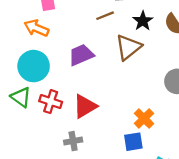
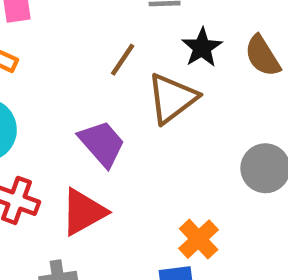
brown line: (105, 16) -> (123, 60), moved, turned -36
purple trapezoid: (81, 55) -> (102, 144), moved, turned 70

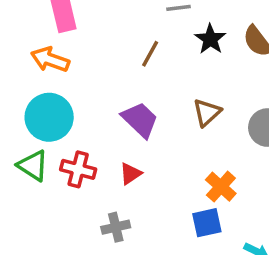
brown triangle: (172, 98) -> (207, 112), moved, size x0.7
red triangle: (83, 212) -> (130, 174), size x0.6

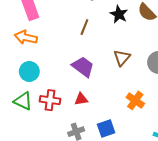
cyan circle: (49, 117) -> (29, 71), size x0.7
red triangle: (130, 174) -> (81, 99), turned 32
blue square: (207, 223) -> (106, 129), moved

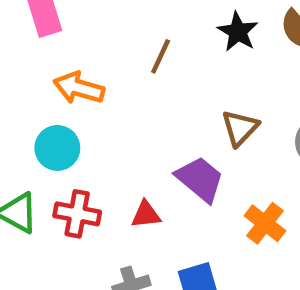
orange arrow: (26, 37) -> (79, 88), moved
purple trapezoid: (83, 67) -> (200, 179), moved
cyan circle: (29, 71) -> (57, 148), moved

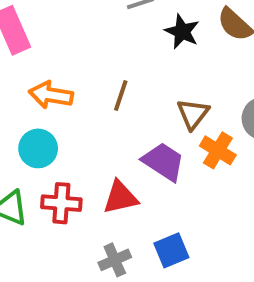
brown line: (161, 56) -> (121, 96), moved
red triangle: (146, 215) -> (120, 197), size x1.4
orange cross: (265, 223) -> (218, 150), moved

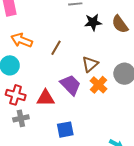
black star: (182, 32) -> (93, 22), turned 30
gray cross: (115, 260) -> (21, 118), moved

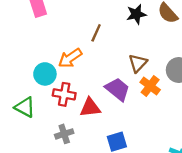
orange arrow: (22, 40) -> (70, 58), moved, turned -50
brown line: (56, 48) -> (96, 33), moved
red cross: (16, 95) -> (64, 94), moved

